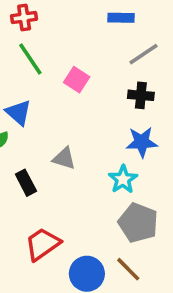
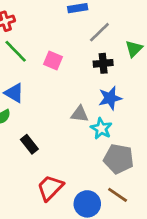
gray triangle: (64, 158) -> (80, 114), moved

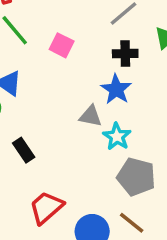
blue star: (110, 98) -> (116, 89), moved, turned -30

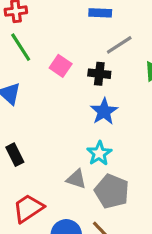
black cross: (125, 54) -> (99, 74), moved
gray triangle: (91, 116) -> (76, 179), moved

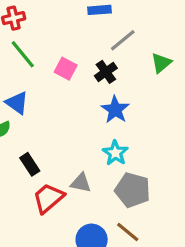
black cross: (99, 74) -> (106, 72), turned -35
gray triangle: (76, 179) -> (81, 183), moved
red trapezoid: (28, 208) -> (48, 198), moved

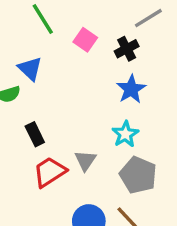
gray triangle: (81, 183) -> (85, 160), turned 45

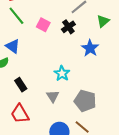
blue star: (131, 89) -> (90, 48), moved
cyan star: (125, 134) -> (62, 73), moved
red trapezoid: (50, 172) -> (20, 114), moved, turned -80

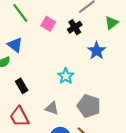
gray triangle: (53, 96) -> (52, 108), moved, turned -40

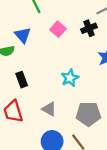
pink square: (48, 24) -> (58, 29), moved
gray pentagon: (89, 106) -> (88, 114), turned -30

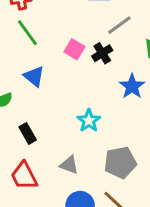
pink square: (58, 29) -> (74, 49), moved
blue triangle: (23, 35) -> (34, 76), moved

